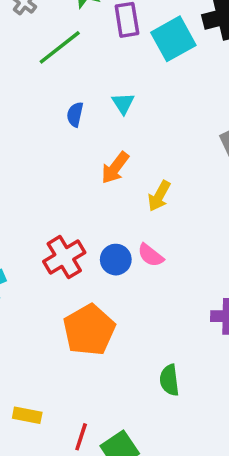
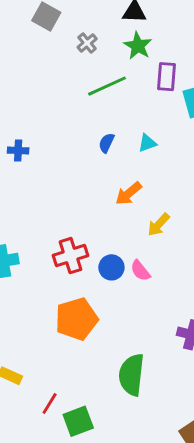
cyan triangle: (123, 103) -> (147, 143), turned 30
green semicircle: (169, 380) -> (132, 375), size x1.6

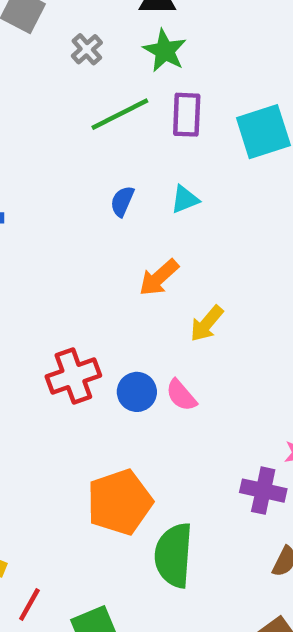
purple rectangle: (166, 77) -> (187, 115), moved
orange pentagon: (77, 319) -> (120, 502), moved
red line: (50, 403) -> (29, 605), moved

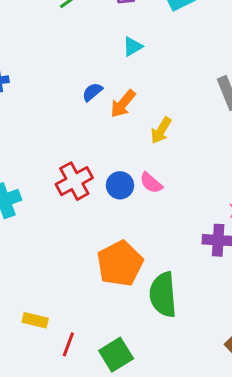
blue semicircle: (122, 201) -> (92, 92), moved, turned 35

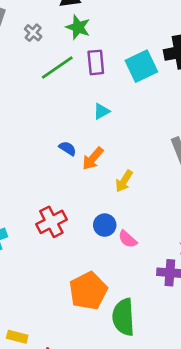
blue semicircle: (92, 92) -> (68, 148), turned 72
pink semicircle: (151, 183) -> (128, 239), moved
blue circle: (120, 185) -> (105, 225), moved

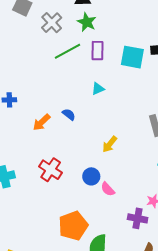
gray cross: (33, 33) -> (52, 23), size x1.5
cyan square: (141, 66) -> (132, 57), turned 30
orange arrow: (93, 158) -> (41, 122), moved
red cross: (51, 222) -> (51, 170), turned -35

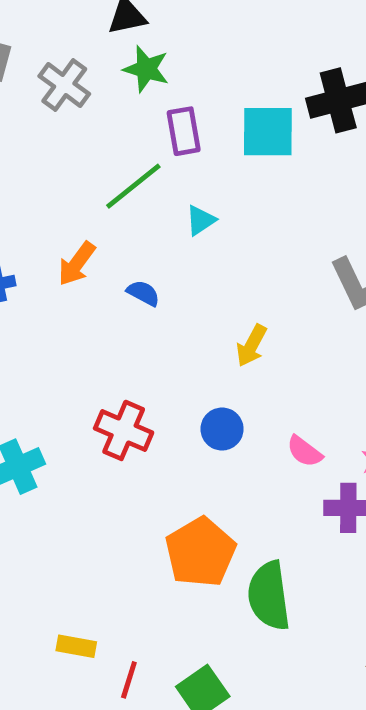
green line: (67, 51) -> (133, 186), moved
orange arrow: (41, 122) -> (77, 264), moved
pink semicircle: (108, 189) -> (304, 451), moved

